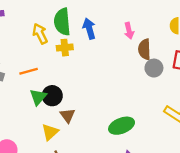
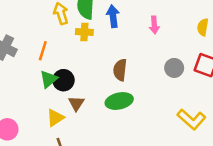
brown semicircle: (144, 49) -> (120, 70), moved
orange line: (29, 71) -> (43, 51), turned -66
green ellipse: (122, 126) -> (119, 101), moved

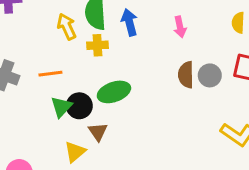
orange line: (43, 51) -> (50, 74), turned 72
brown semicircle: (120, 70) -> (186, 75), moved
green ellipse: (119, 101) -> (114, 92), moved

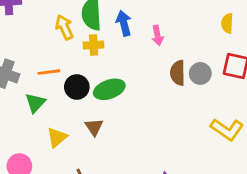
pink arrow: (180, 27) -> (157, 35), moved
black circle: (79, 106) -> (77, 87), moved
green triangle: (61, 107) -> (35, 103), moved
yellow triangle: (75, 152) -> (57, 137), moved

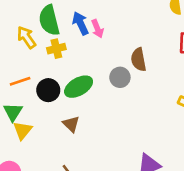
pink arrow: (157, 35) -> (97, 29), moved
gray circle: (200, 73) -> (120, 77), moved
yellow triangle: (57, 137) -> (23, 130), moved

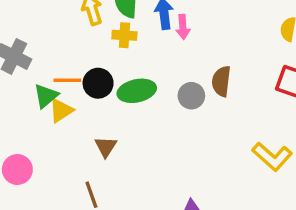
orange line: (20, 81) -> (67, 80), moved
brown triangle: (71, 124) -> (106, 147), moved
yellow triangle: (23, 130) -> (61, 110), moved

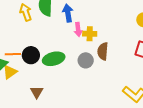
pink arrow: (183, 27) -> (78, 29), moved
yellow cross: (124, 35) -> (90, 34), moved

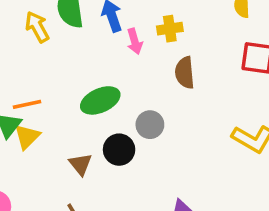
yellow cross: (90, 34) -> (170, 29), moved
black circle: (31, 55) -> (119, 150), moved
gray circle: (86, 60) -> (150, 125), moved

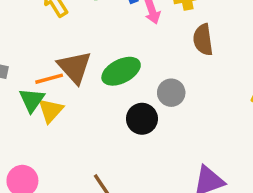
brown triangle: (80, 164) -> (75, 67), moved, size x1.5

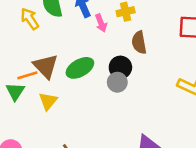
yellow triangle: (51, 110) -> (48, 101), moved
black circle: (142, 119) -> (120, 67), moved

